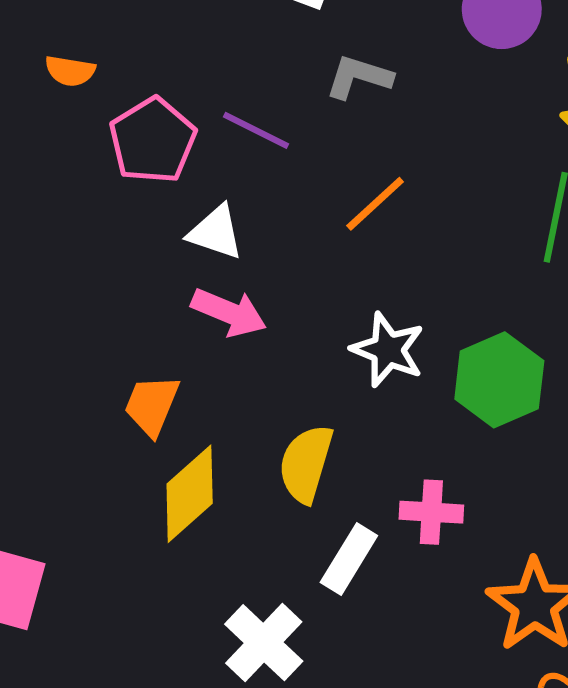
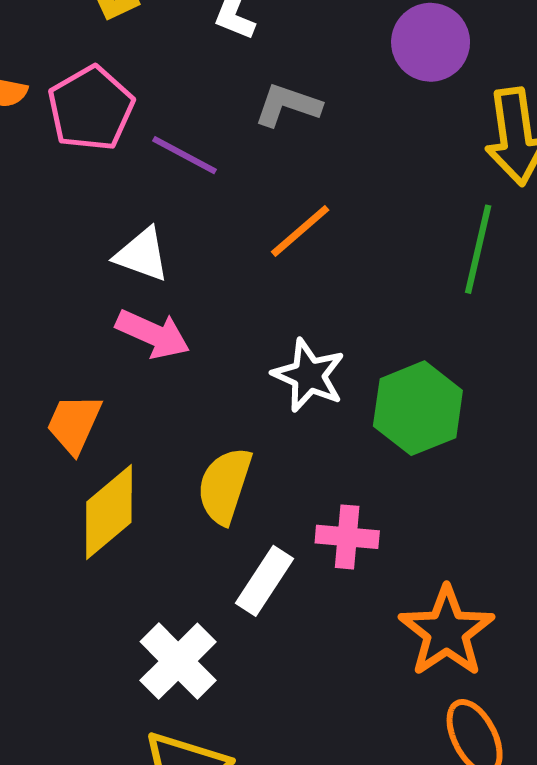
pink pentagon: (153, 140) -> (91, 108), moved

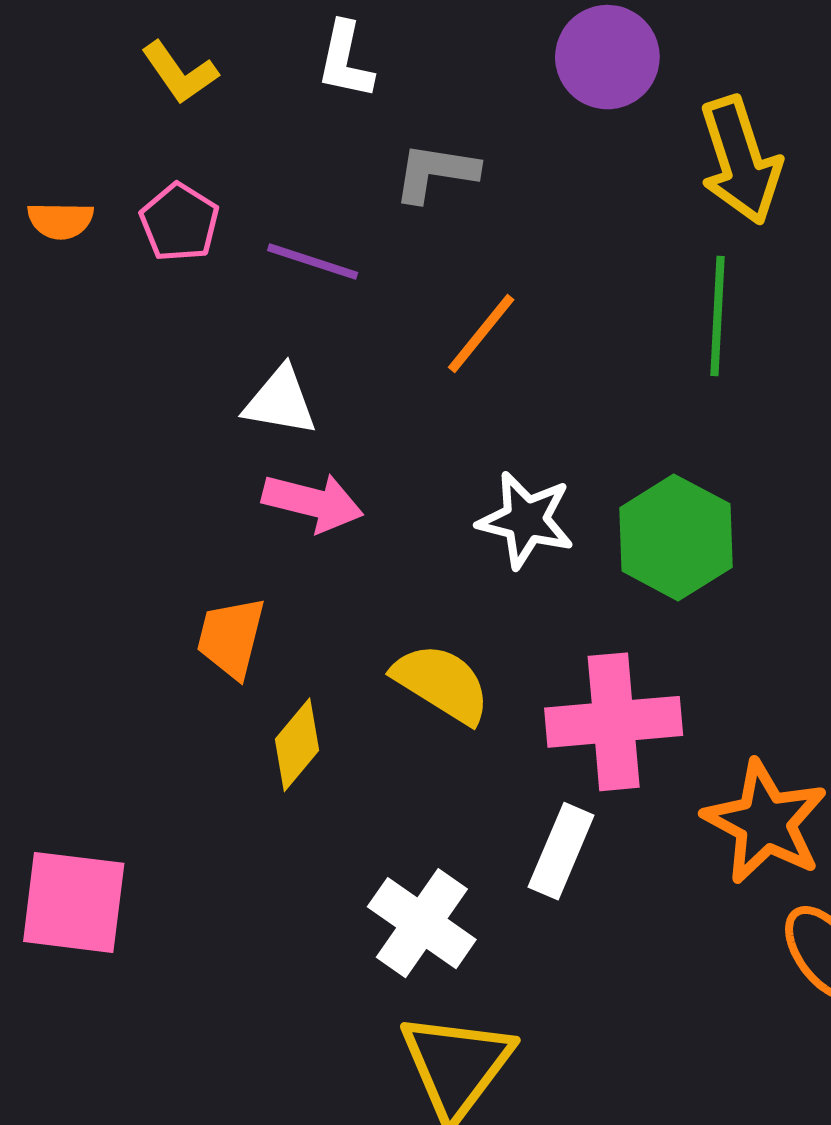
pink pentagon: (91, 108) -> (180, 222), size x0.7
yellow semicircle: (225, 486) -> (442, 683), turned 114
yellow diamond: (109, 512) -> (297, 745), size x0.7
pink cross: (347, 537) -> (614, 722), size x1.6
white rectangle: (265, 581) -> (561, 851), moved

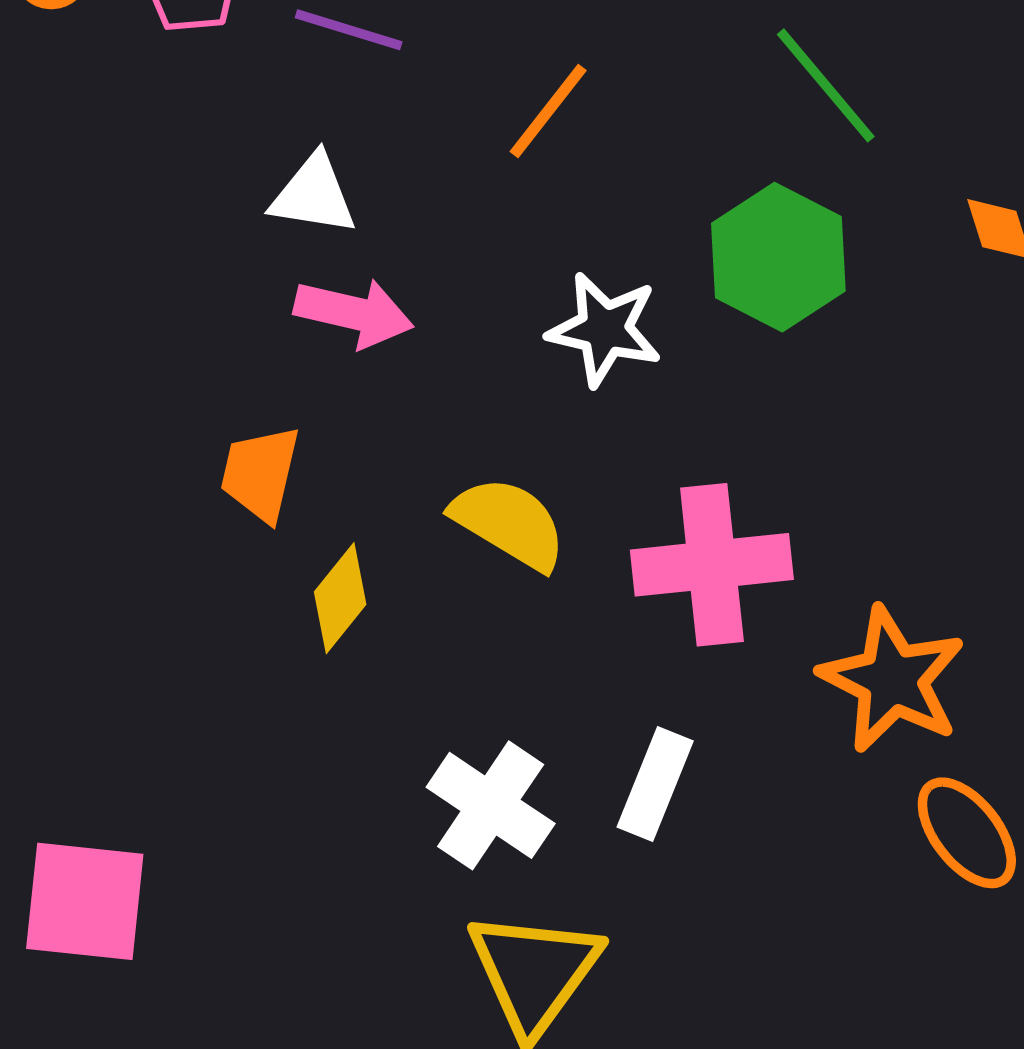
green line: (718, 316) -> (826, 85), turned -42
green hexagon: (676, 537) -> (778, 257), moved
white rectangle: (561, 851) -> (655, 784), moved
pink square: (74, 902) -> (85, 901), moved

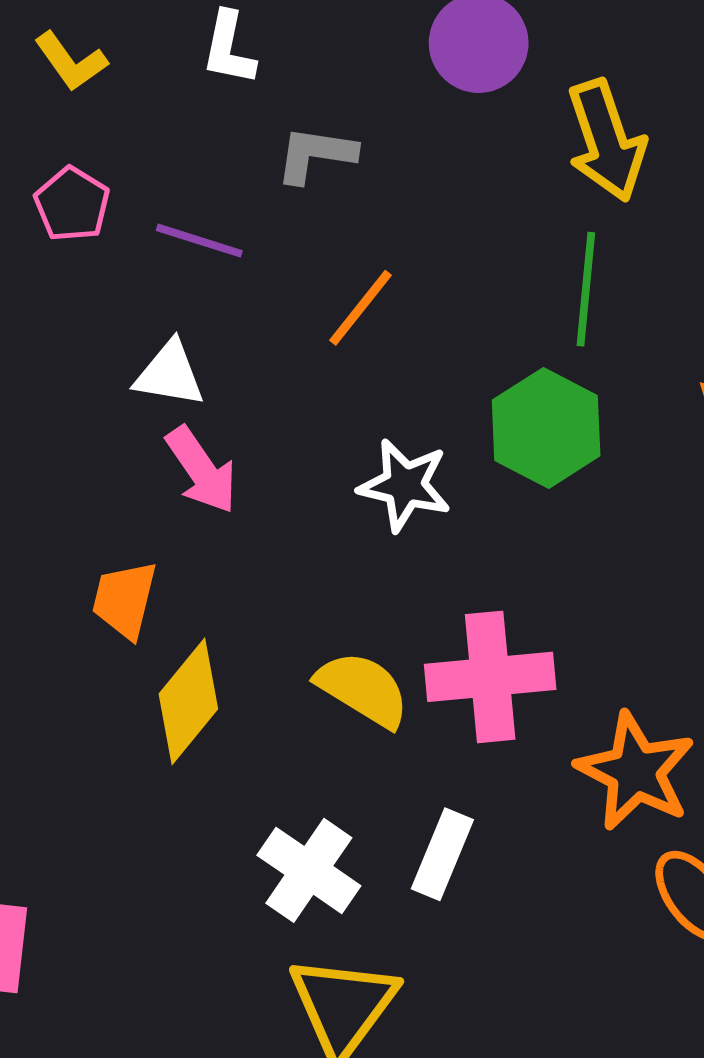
green line: (826, 85) -> (586, 289), turned 45
pink arrow: (354, 313) -> (201, 470), turned 42
yellow semicircle: (509, 523) -> (363, 689), moved
yellow diamond: (340, 598) -> (188, 701), size x1.4

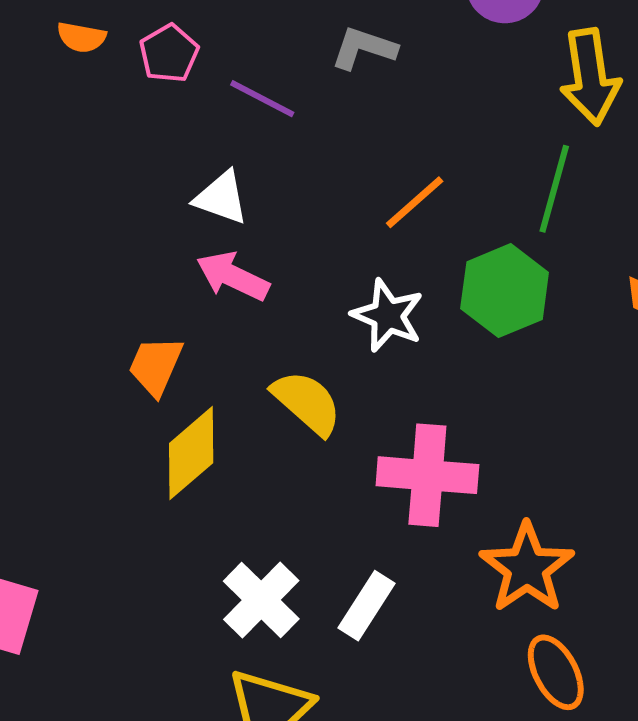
orange line: (361, 308) -> (415, 202), moved
pink arrow: (201, 470) -> (233, 276), turned 140
yellow semicircle: (363, 689) -> (307, 403), moved

